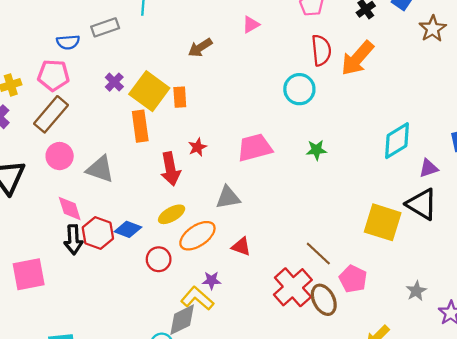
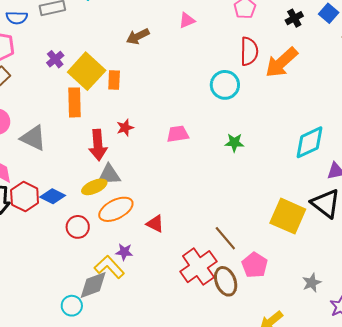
pink trapezoid: (255, 148) -> (178, 134), size x0.7
gray triangle: (228, 197) -> (109, 175), moved

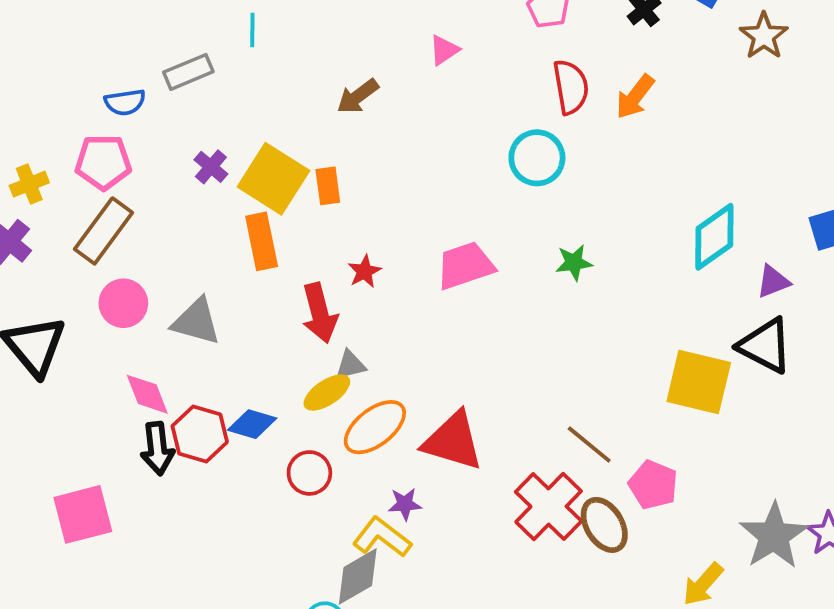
orange arrow: (281, 62) -> (635, 97), size x0.7
pink trapezoid: (178, 134) -> (465, 266), size x1.4
gray triangle: (109, 175) -> (350, 365), size x0.7
red triangle: (155, 224) -> (453, 441), size x1.8
gray star: (312, 283) -> (774, 536), moved, size x1.8

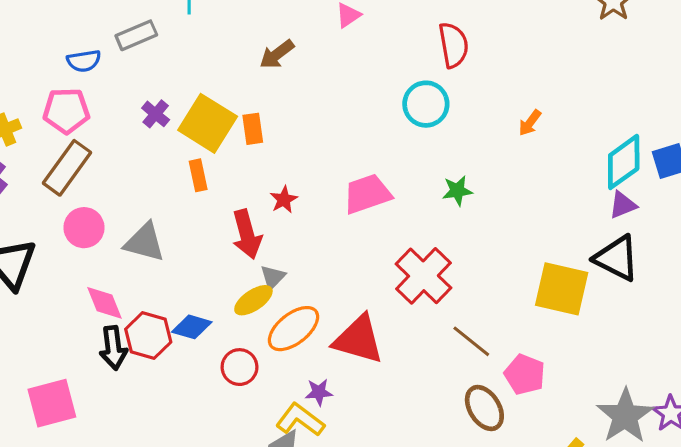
orange arrow: (635, 97) -> (530, 123), moved, size x0.7
cyan diamond: (714, 237) -> (624, 162), moved
orange rectangle: (262, 241) -> (198, 175), size x0.7
gray triangle: (350, 365) -> (273, 277), turned -32
red cross: (549, 507) -> (423, 276), moved

